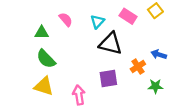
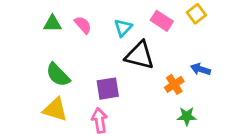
green triangle: (42, 33) -> (52, 24), moved
purple square: (108, 79) -> (108, 89), moved
green star: (155, 86) -> (187, 116), moved

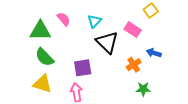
pink rectangle: (162, 21) -> (133, 30), moved
green triangle: (52, 24) -> (40, 31), moved, size x1.5
black triangle: (140, 55) -> (107, 42), turned 30

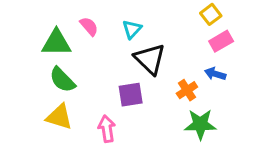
pink rectangle: (133, 30) -> (221, 41), moved, turned -63
purple square: (83, 68) -> (131, 95), moved
green star: (143, 89) -> (200, 124), size x1.5

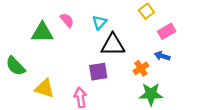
yellow square: (211, 14) -> (146, 11), moved
black triangle: (150, 59) -> (113, 45), turned -45
green semicircle: (62, 80) -> (15, 66), moved

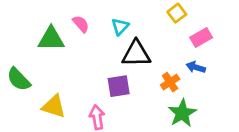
green star: (151, 94) -> (182, 113), turned -30

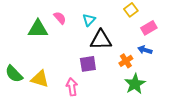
green semicircle: (19, 79) -> (14, 74), moved

